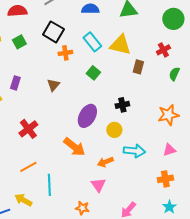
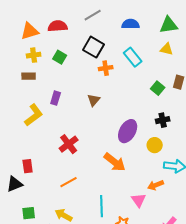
green square: (19, 42) -> (60, 57), turned -32
yellow triangle: (120, 45) -> (167, 49), moved, size x0.6
green square: (93, 73) -> (158, 88), moved
orange arrow: (105, 162) -> (156, 185), moved
cyan line: (49, 185) -> (102, 206), moved

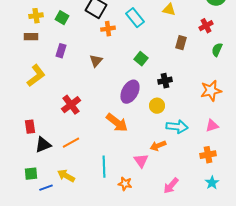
green square: (158, 88) -> (141, 59), moved
purple rectangle: (56, 98) -> (61, 51), moved
black triangle: (15, 184) -> (43, 145), moved

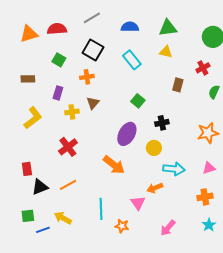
yellow cross: (36, 16) -> (72, 112), moved
orange cross: (108, 29) -> (87, 77), moved

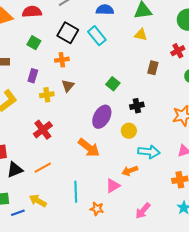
cyan rectangle: (132, 60) -> (97, 36), moved
pink triangle: (138, 203) -> (113, 186), turned 35

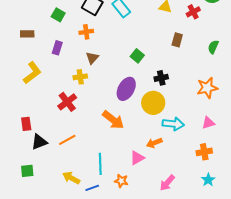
red cross: (178, 51) -> (193, 12), moved
yellow cross: (47, 95) -> (80, 77), moved
yellow circle: (129, 131) -> (153, 103), size x1.5
yellow arrow: (38, 201) -> (71, 178), moved
blue line: (18, 213) -> (92, 188), moved

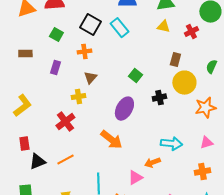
yellow L-shape: (32, 73) -> (22, 106), moved
yellow circle: (153, 103) -> (184, 83), moved

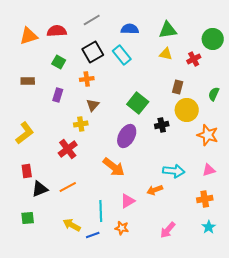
black square: (90, 25) -> (93, 52), turned 30
green square: (135, 76) -> (138, 103), size x1.5
orange star: (205, 108) -> (208, 135), turned 30
pink triangle: (135, 178) -> (128, 201), moved

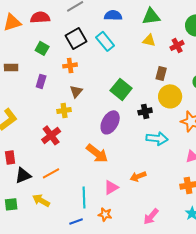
cyan arrow: (174, 171) -> (157, 138), moved
yellow arrow: (72, 225) -> (41, 200), moved

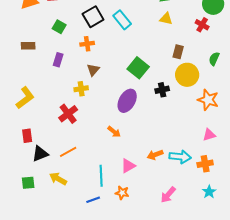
red cross: (177, 45) -> (202, 25), moved, turned -32
cyan arrow: (157, 138) -> (180, 157), moved
orange arrow: (97, 153) -> (114, 132), size x0.6

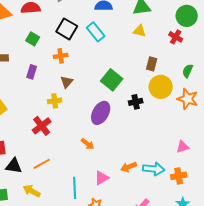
black square: (93, 17) -> (67, 29), turned -30
orange star: (208, 100) -> (188, 99), moved
black triangle: (40, 154) -> (14, 166), turned 30

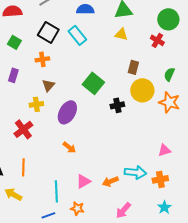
purple ellipse: (101, 113) -> (67, 112), moved
orange line: (42, 164) -> (23, 167), turned -60
orange arrow: (129, 167) -> (110, 181), moved

